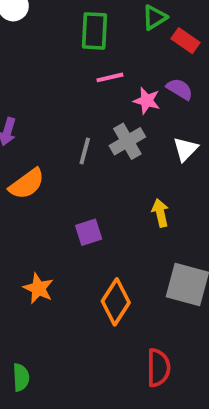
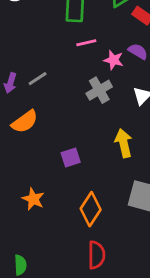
gray line: (85, 151) -> (38, 79), moved, turned 42
yellow arrow: (160, 213) -> (124, 143), size x1.4
red semicircle: (158, 368) -> (96, 255), moved

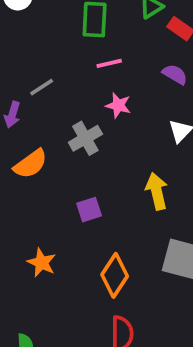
pink star: (114, 60) -> (118, 105), moved
gray line: (38, 79) -> (42, 87), moved
gray cross: (99, 90) -> (85, 138), moved

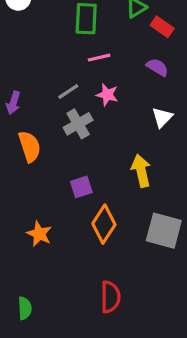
gray line: (42, 87) -> (68, 91), moved
orange semicircle: (31, 164) -> (30, 146), turned -72
orange diamond: (115, 275) -> (104, 224), moved

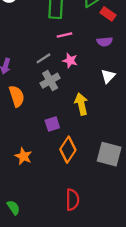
purple semicircle: (157, 67) -> (105, 42), turned 144
yellow arrow: (141, 171) -> (81, 104), moved
green semicircle: (25, 308) -> (13, 207), turned -32

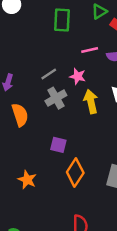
pink line: (65, 35) -> (90, 50), moved
yellow arrow: (81, 104) -> (91, 102), moved
purple square: (52, 124) -> (58, 145), turned 32

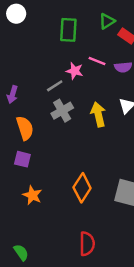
pink line: (90, 50) -> (97, 61), turned 35
pink star: (78, 76) -> (75, 71), moved
purple square: (58, 145) -> (22, 159), moved

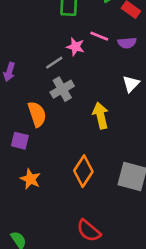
yellow arrow: (98, 114) -> (101, 116), moved
orange semicircle: (25, 128) -> (37, 114), moved
red semicircle: (87, 244) -> (89, 231), turned 130

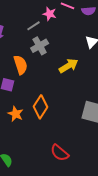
yellow arrow: (101, 116) -> (69, 66), turned 72
orange diamond: (83, 171) -> (41, 107), moved

